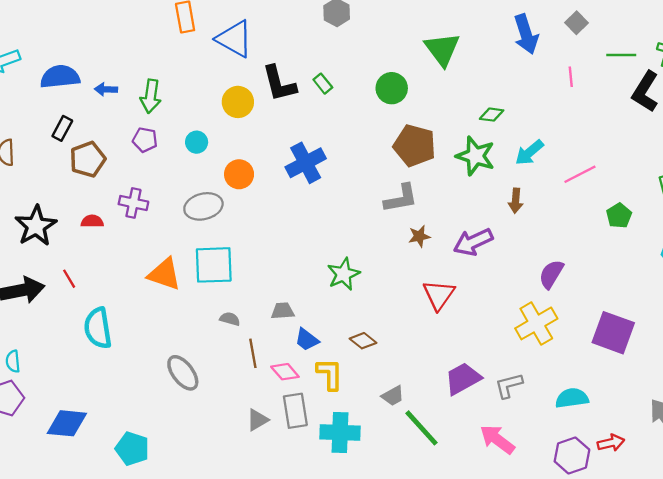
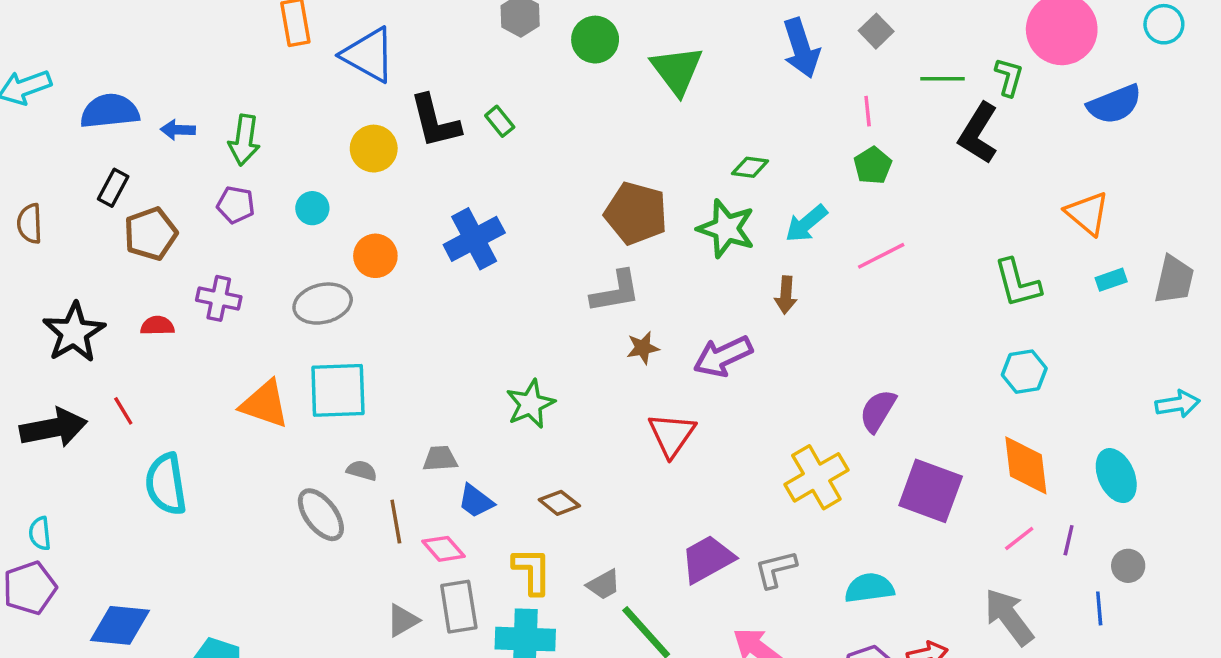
green circle: (392, 88) -> (595, 40), moved
green pentagon: (619, 216) -> (873, 166), moved
purple semicircle: (551, 274) -> (878, 411), moved
gray ellipse: (183, 373) -> (321, 515), moved
yellow L-shape: (330, 374) -> (532, 571), moved

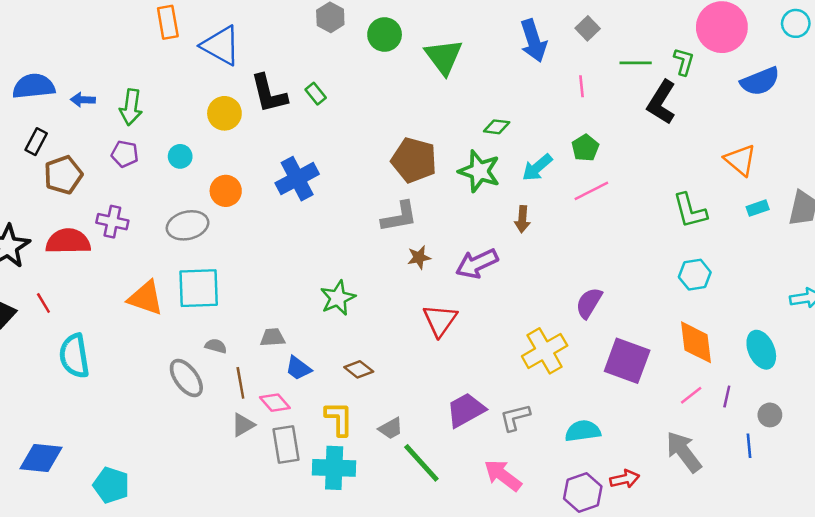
green pentagon: (873, 166) -> (585, 148), moved
red semicircle: (157, 326) -> (68, 241), size x1.8
gray triangle: (403, 620) -> (243, 425), moved

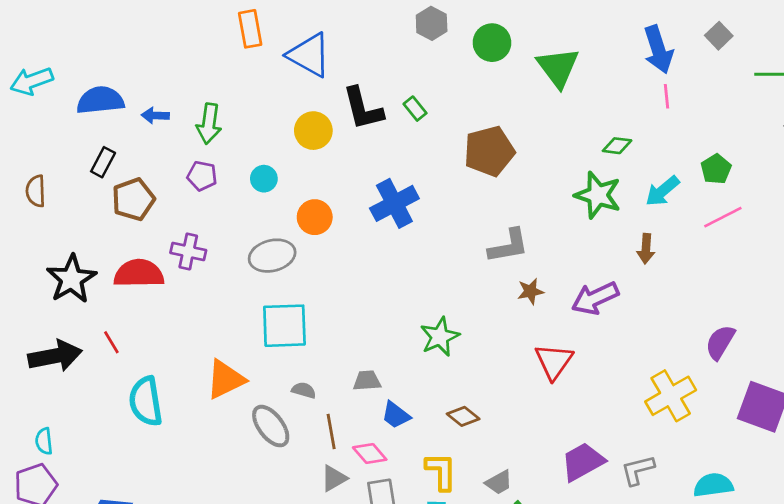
pink line: (582, 86) -> (667, 96), moved
brown pentagon: (414, 160) -> (489, 151), moved, turned -30
orange triangle: (146, 298) -> (225, 379), moved, turned -45

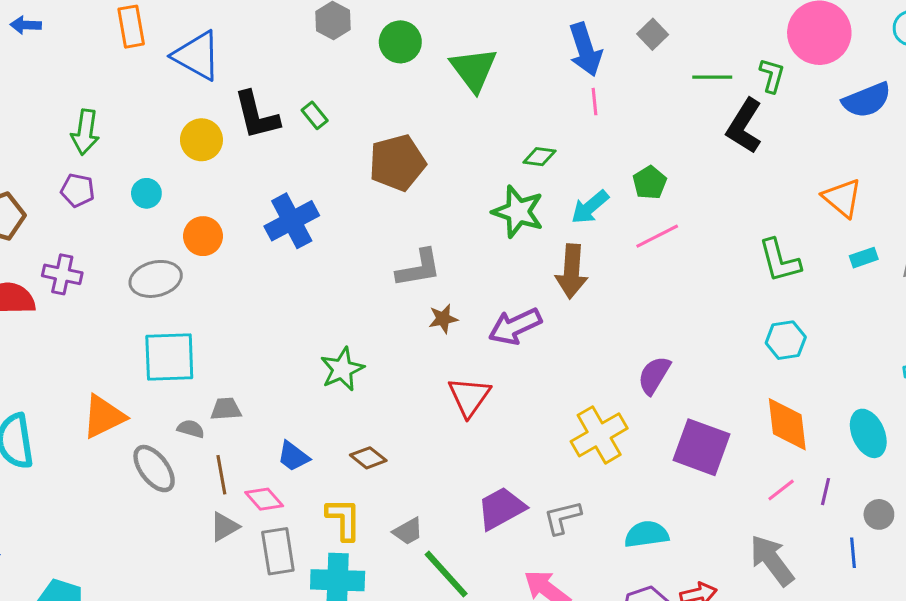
blue arrow: (155, 115) -> (26, 25), moved
brown arrow: (646, 249) -> (572, 271), size x1.6
gray trapezoid: (367, 381) -> (226, 409), moved

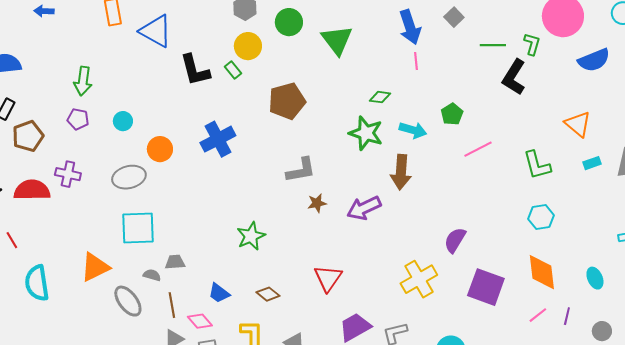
yellow circle: (201, 140) -> (248, 46), moved
cyan arrow: (590, 207) -> (413, 130), turned -124
pink line: (657, 236) -> (478, 149), moved
red triangle: (469, 397) -> (328, 278), moved
cyan ellipse: (868, 433) -> (595, 278), size x0.7

